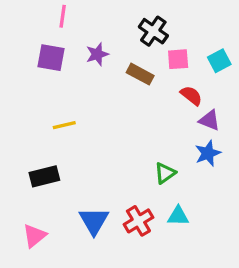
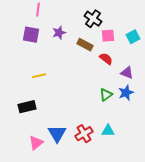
red semicircle: (191, 95) -> (106, 59), moved
green triangle: (165, 173) -> (106, 95), moved
pink triangle: (35, 236) -> (36, 143), moved

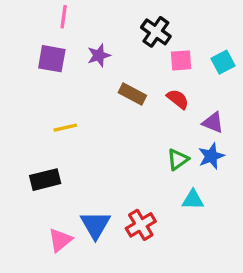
brown rectangle: (85, 45) -> (132, 94), moved
cyan triangle: (108, 131) -> (193, 200), moved

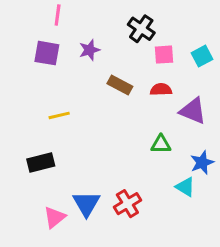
red semicircle: (178, 99) -> (161, 90), turned -40
purple triangle: (213, 123) -> (193, 111), size x1.4
blue star: (211, 156) -> (202, 163), moved
green triangle: (178, 159) -> (161, 144), turned 35
cyan triangle: (193, 200) -> (185, 187), moved, turned 30

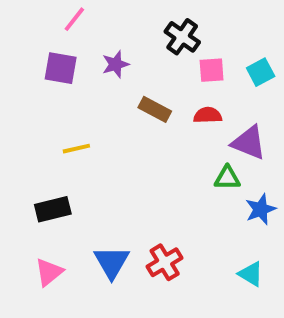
pink line: (58, 15) -> (74, 19), turned 30
green triangle: (161, 144) -> (227, 178), moved
cyan triangle: (185, 187) -> (251, 274), moved
pink triangle: (54, 217) -> (49, 272), moved

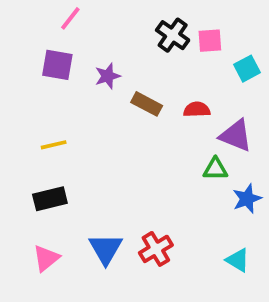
purple star: (116, 64) -> (108, 76), moved
pink square: (212, 70) -> (210, 41), moved
yellow line: (76, 149) -> (54, 145), moved

